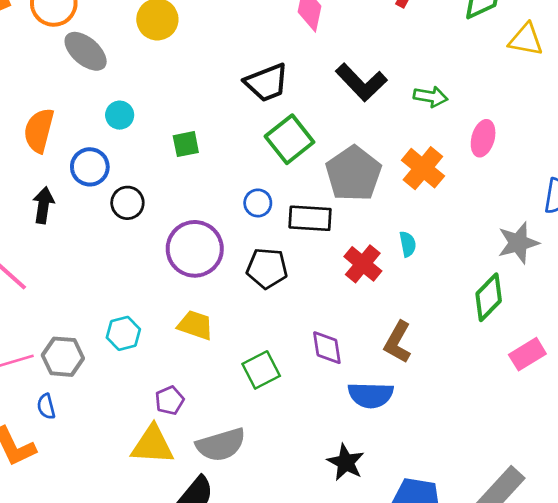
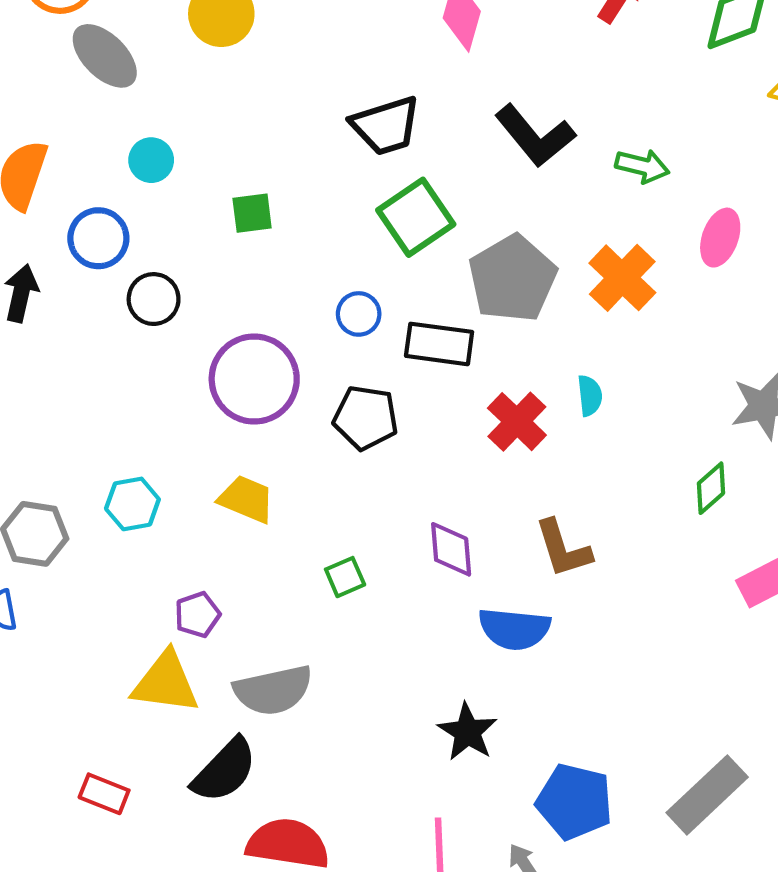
green diamond: (489, 297) -> (711, 488), size x0.7
brown L-shape: (398, 342) -> (563, 549), turned -51
green square: (261, 370) -> (345, 577), size x0.7

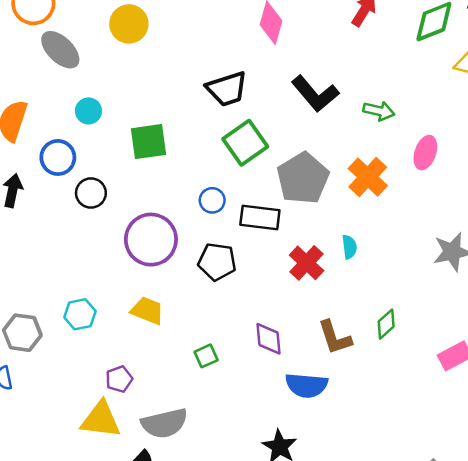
green square: (252, 213) -> (148, 142), size x1.5
green diamond: (711, 488) -> (386, 324), moved

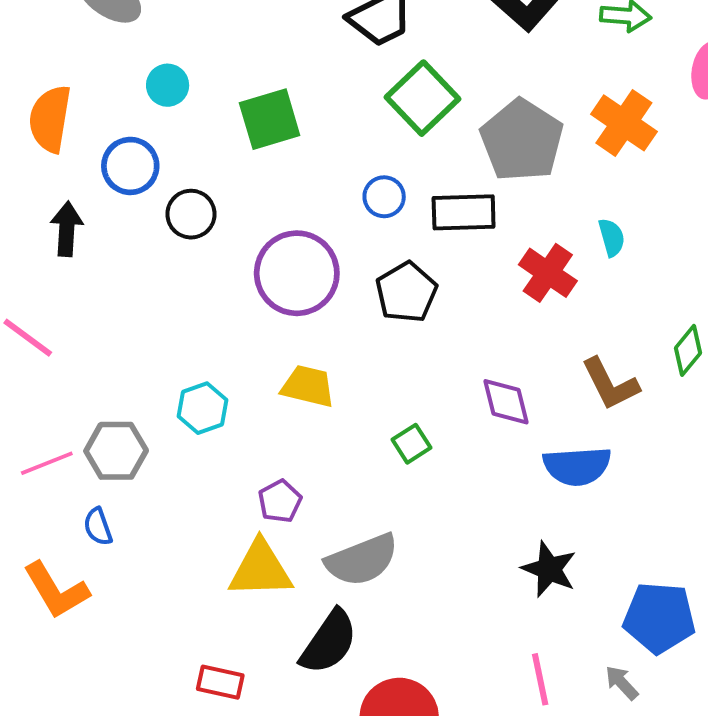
black pentagon: (217, 262) -> (406, 292), turned -30

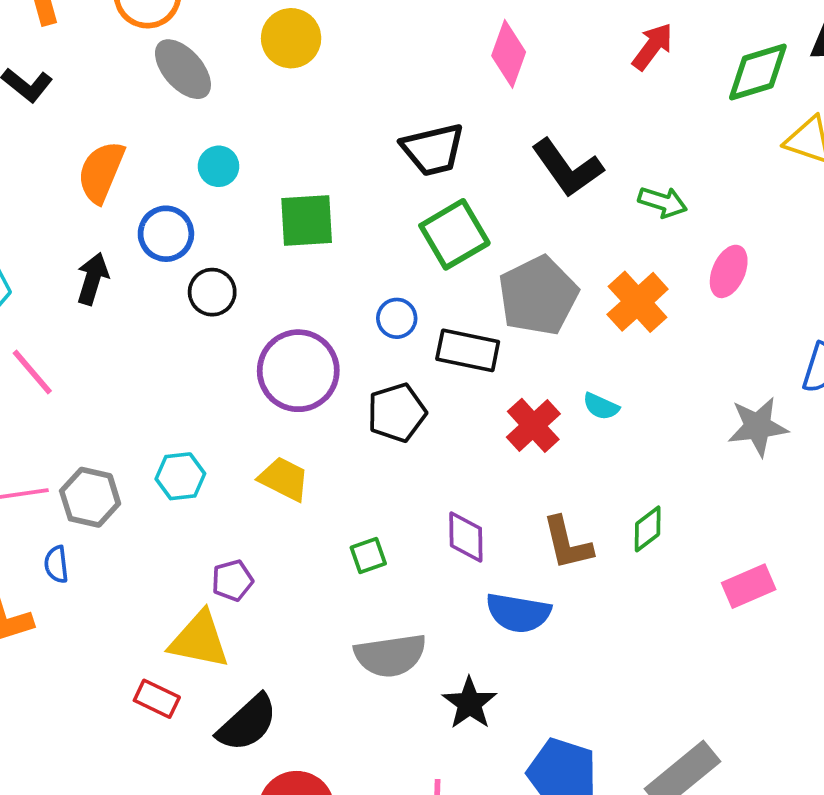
cyan semicircle: (612, 237) -> (601, 406), turned 117
gray semicircle: (362, 560) -> (390, 655), moved
red rectangle: (220, 682) -> (157, 699), moved

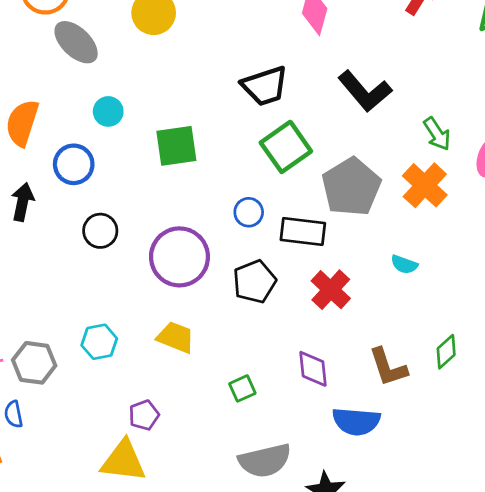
green arrow: (663, 202) -> (437, 134), moved, turned 44
black circle: (212, 292) -> (100, 231), moved
red cross: (533, 425) -> (331, 290), moved

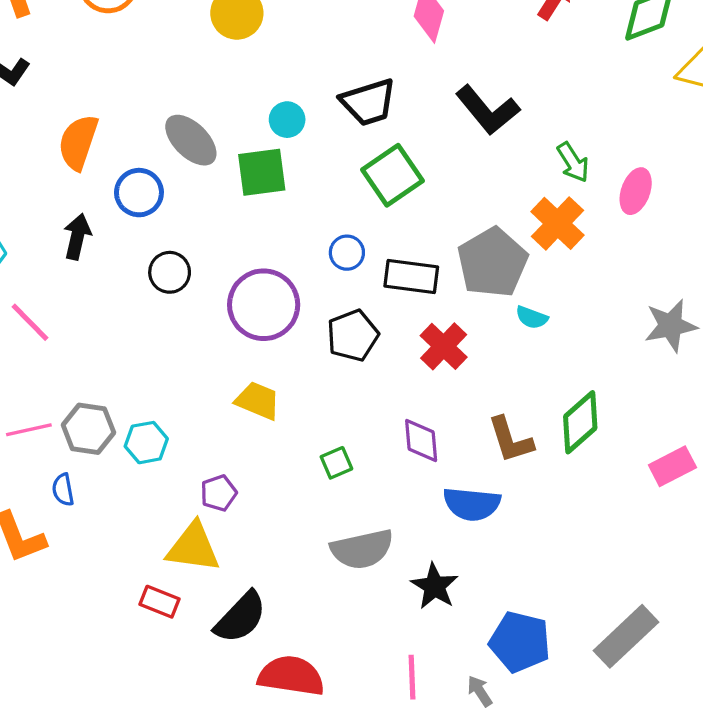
gray ellipse: (76, 42) -> (191, 140), moved
cyan circle: (108, 111) -> (287, 120), moved
gray pentagon: (351, 187) -> (493, 262), moved
cyan hexagon: (99, 342) -> (146, 443), moved
green diamond: (446, 352) -> (580, 422), size x1.5

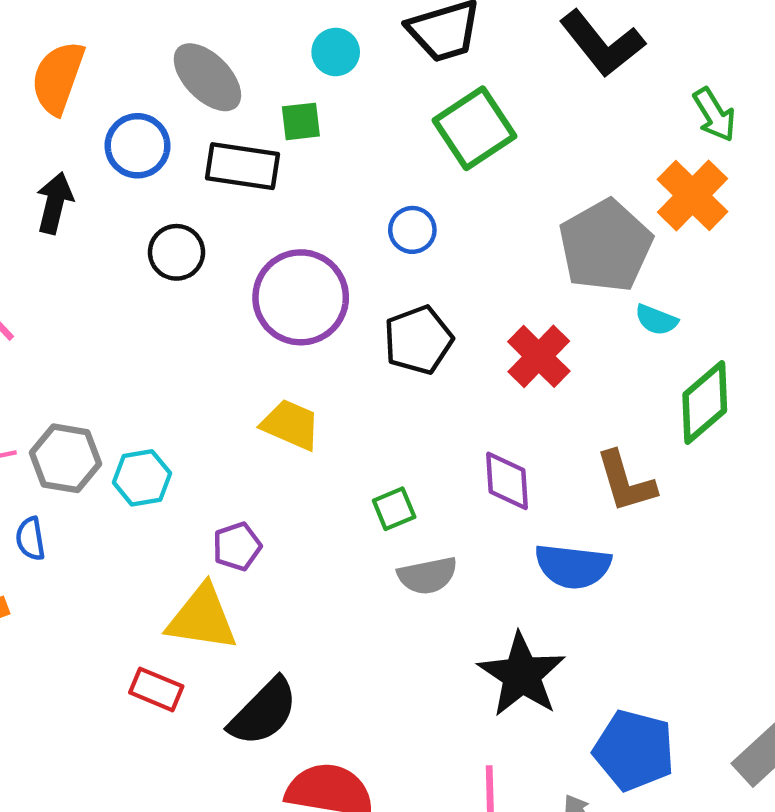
green square: (262, 172) -> (301, 121), size x0.6
black rectangle: (411, 277) -> (243, 166), moved
green diamond: (580, 422) -> (705, 402), moved
gray semicircle: (362, 549) -> (428, 576), moved, size x0.7
black star: (434, 586) -> (522, 675), size x1.4

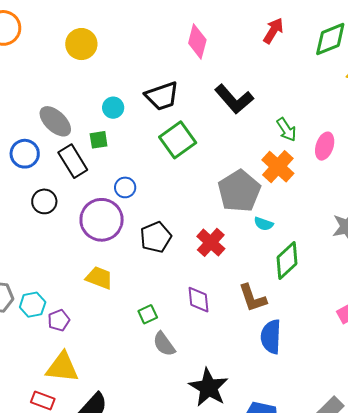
black rectangle: (243, 166) -> (73, 161), turned 52
blue circle: (412, 230) -> (125, 187), moved
purple pentagon: (237, 546) -> (59, 320), moved
blue semicircle: (573, 566) -> (271, 337), moved, turned 88
gray semicircle: (428, 576) -> (164, 344), turned 68

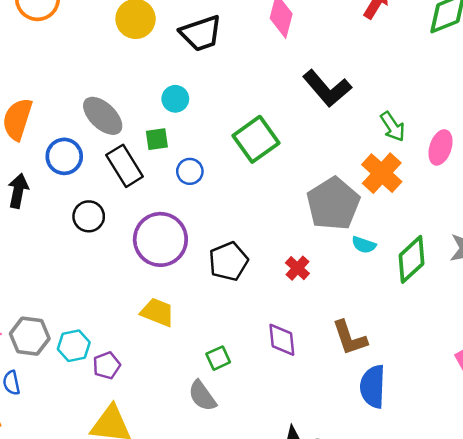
black trapezoid: (162, 96) -> (201, 33), moved
blue circle: (125, 187) -> (190, 171), moved
red cross: (211, 242) -> (297, 268), size x0.7
green diamond: (287, 261) -> (412, 259), moved
gray semicircle: (164, 344) -> (202, 396), moved

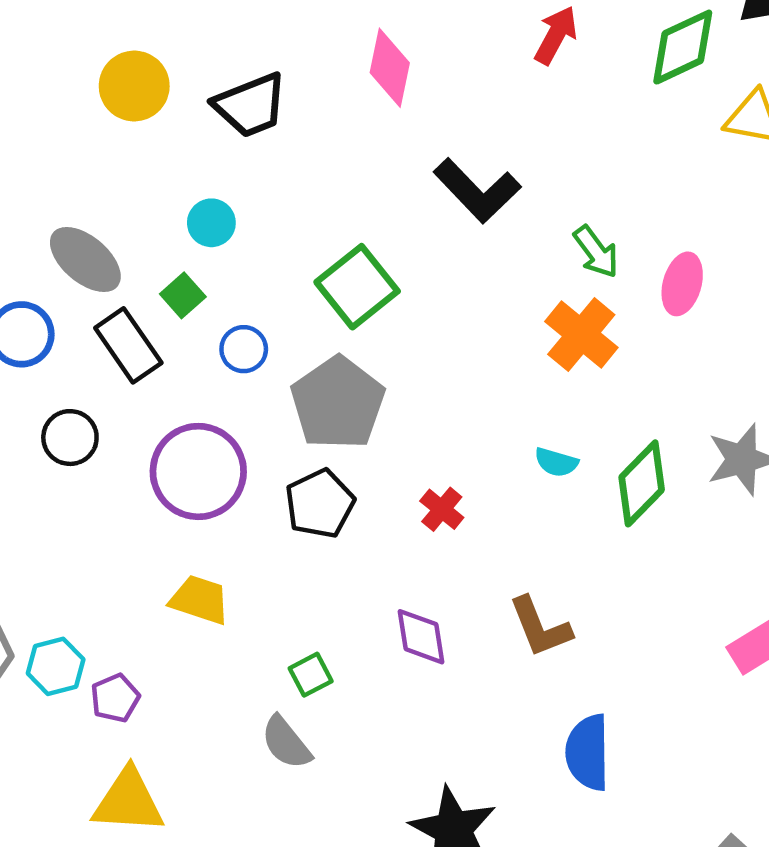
green square: (157, 139) -> (183, 295), turned -30
gray pentagon: (333, 204) -> (338, 403), moved
blue semicircle: (373, 387) -> (588, 752), moved

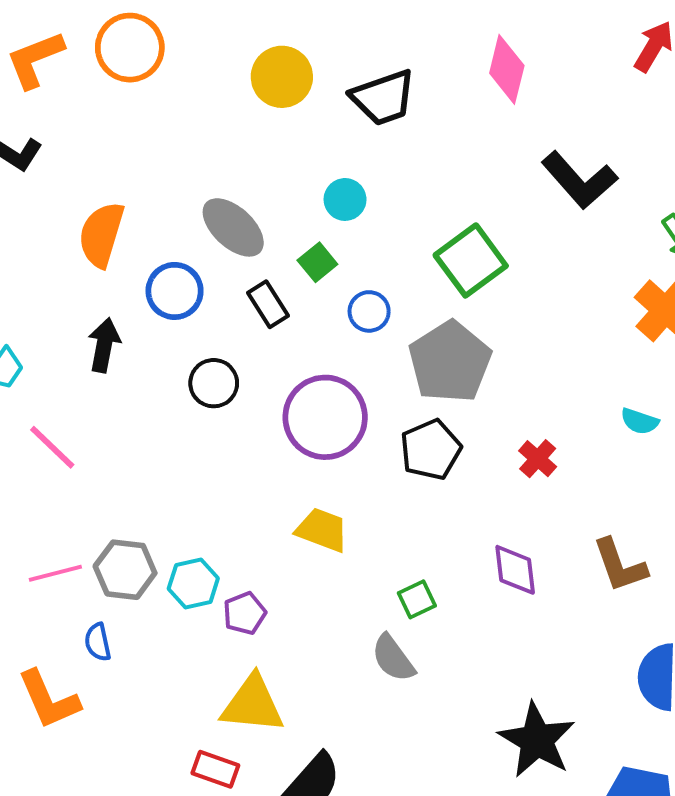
black rectangle: (128, 345) -> (268, 304), size x0.7

